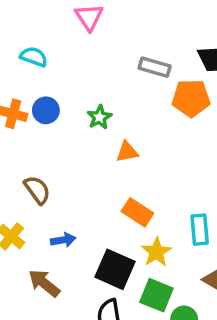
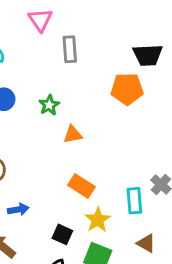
gray rectangle: (155, 67) -> (70, 49), moved, turned 70
black square: (115, 269) -> (62, 234), size x0.6

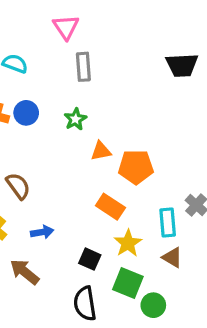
gray rectangle: (70, 49) -> (83, 67), moved
orange pentagon: (127, 89) -> (136, 167), moved
brown triangle: (146, 243) -> (172, 257), moved

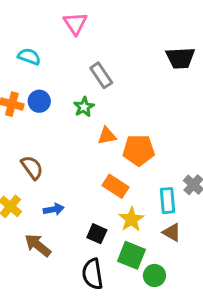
gray rectangle: (83, 67) -> (101, 75), moved, turned -30

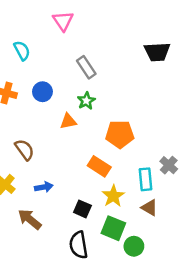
cyan semicircle: (29, 57) -> (22, 51), turned 42
blue circle: (39, 101) -> (42, 92), moved
green star: (84, 107) -> (86, 101), moved
orange triangle: (107, 136) -> (68, 121), moved

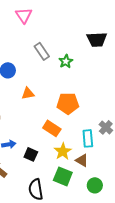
green star: (86, 101) -> (66, 61), moved
brown triangle: (149, 208) -> (82, 160), moved
black square: (82, 209) -> (31, 154), moved
green circle: (134, 246) -> (95, 185), moved

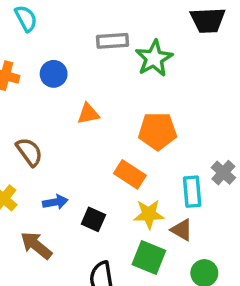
gray rectangle: (42, 51) -> (112, 41), turned -60
green star: (66, 61) -> (154, 58), size x1.5
yellow star: (63, 151) -> (149, 214), turned 30

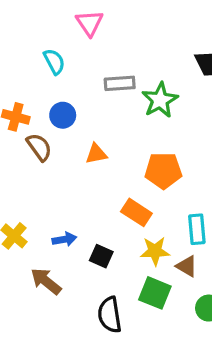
cyan semicircle: (26, 18) -> (54, 62), moved
brown semicircle: (29, 152) -> (39, 147), moved

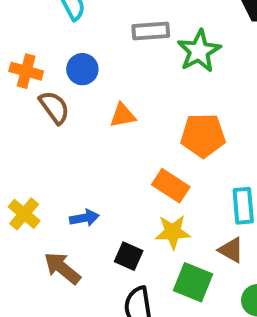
yellow star: (155, 251) -> (173, 232), moved
black square: (101, 256) -> (129, 256), moved

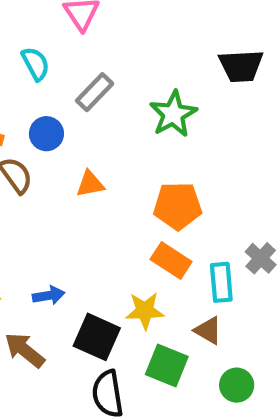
gray rectangle: (151, 31) -> (95, 92), moved, turned -42
orange rectangle: (171, 186) -> (171, 260), moved
black square: (129, 256) -> (97, 337), size x1.5

